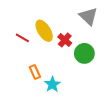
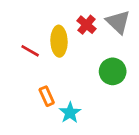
yellow ellipse: (44, 31) -> (59, 41), turned 30
red cross: (65, 40) -> (86, 25), moved

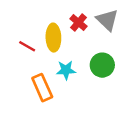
orange rectangle: (47, 96) -> (42, 88), size x1.5
cyan star: (70, 113) -> (66, 70), moved, turned 30

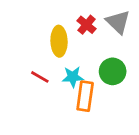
red line: (27, 46) -> (40, 77), moved
orange rectangle: (42, 88) -> (85, 96), moved, turned 32

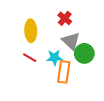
gray triangle: (118, 22) -> (71, 41), moved
yellow ellipse: (59, 41) -> (31, 31), moved

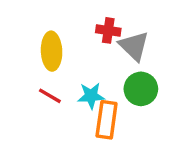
red cross: (65, 18) -> (108, 30), turned -32
gray triangle: (71, 41) -> (134, 46), moved

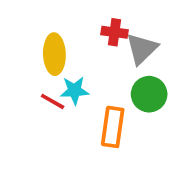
gray triangle: (134, 46) -> (142, 49), turned 32
cyan star: (91, 96) -> (74, 91), moved

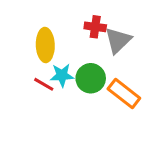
green circle: (149, 94) -> (91, 78), moved
orange rectangle: (113, 127) -> (124, 93), moved, turned -60

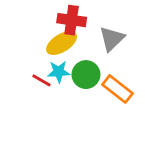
red cross: (95, 27) -> (72, 20), moved, size x1.4
yellow ellipse: (45, 45) -> (62, 43), moved, turned 60

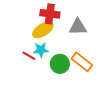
gray triangle: (112, 39) -> (78, 27), turned 42
green circle: (86, 75) -> (60, 64), moved

